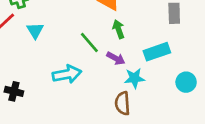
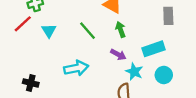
green line: (89, 42) -> (88, 31), moved
cyan star: (134, 78) -> (134, 72), turned 30
cyan circle: (186, 82) -> (164, 75), moved

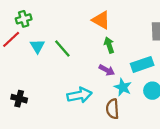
green line: (88, 31) -> (62, 48), moved
cyan arrow: (76, 68) -> (79, 95), moved

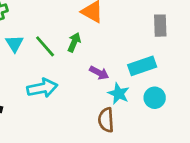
green arrow: (109, 45) -> (74, 42), moved, turned 42
cyan arrow: (79, 95) -> (42, 88), moved

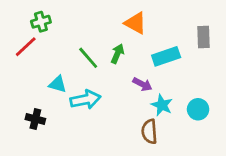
cyan triangle: (14, 44) -> (58, 84), moved, turned -42
cyan rectangle: (142, 66) -> (166, 56), moved

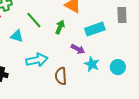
green line: (88, 58) -> (34, 20), moved
cyan triangle: (58, 84) -> (17, 36), moved
brown semicircle: (149, 132) -> (61, 76), moved

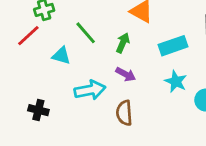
purple arrow: (78, 49) -> (126, 74), moved
cyan star: (92, 64) -> (176, 81), moved

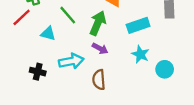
green arrow: (123, 43) -> (98, 23), size x1.5
black cross: (38, 110) -> (38, 72), moved

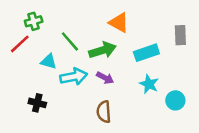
green arrow: (98, 23) -> (103, 50), turned 50
cyan arrow: (71, 61) -> (74, 77), moved

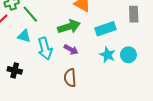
green line: (70, 41) -> (30, 14), moved
cyan arrow: (74, 77) -> (45, 49), turned 85
cyan circle: (175, 100) -> (128, 55), moved

